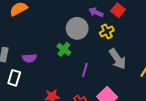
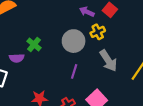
gray circle: (77, 28) -> (74, 41), moved
green cross: (64, 49) -> (34, 45), moved

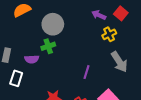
gray circle: (74, 41) -> (53, 24), moved
green cross: (34, 45) -> (48, 46), turned 32

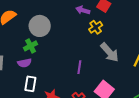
green cross: (48, 46) -> (31, 46), moved
white rectangle: (16, 78) -> (30, 84), moved

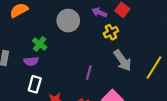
gray circle: (40, 26) -> (68, 21), moved
green cross: (31, 46) -> (40, 44), turned -32

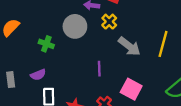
gray circle: (68, 21) -> (75, 26), moved
green cross: (40, 44) -> (46, 44), moved

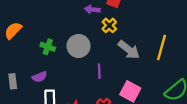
gray circle: (75, 26) -> (79, 46), moved

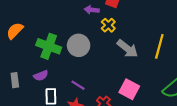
green cross: (48, 47) -> (49, 46), size x1.6
purple line: (99, 71) -> (78, 85), moved, turned -56

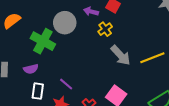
gray circle: (79, 45) -> (65, 23), moved
yellow line: (159, 46) -> (152, 58), turned 45

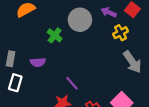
green cross: (43, 41) -> (55, 35), size x0.6
white rectangle: (38, 91) -> (15, 83), moved

